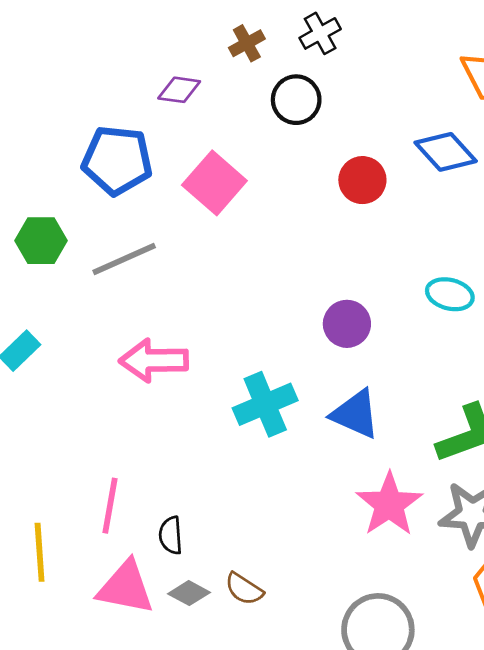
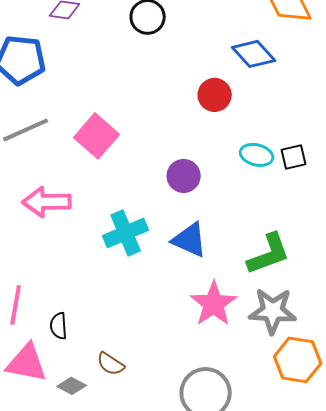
red circle: (362, 180) -> (215, 95), moved
pink square: (214, 183) -> (97, 136), moved
gray diamond: (189, 593) -> (72, 386), moved

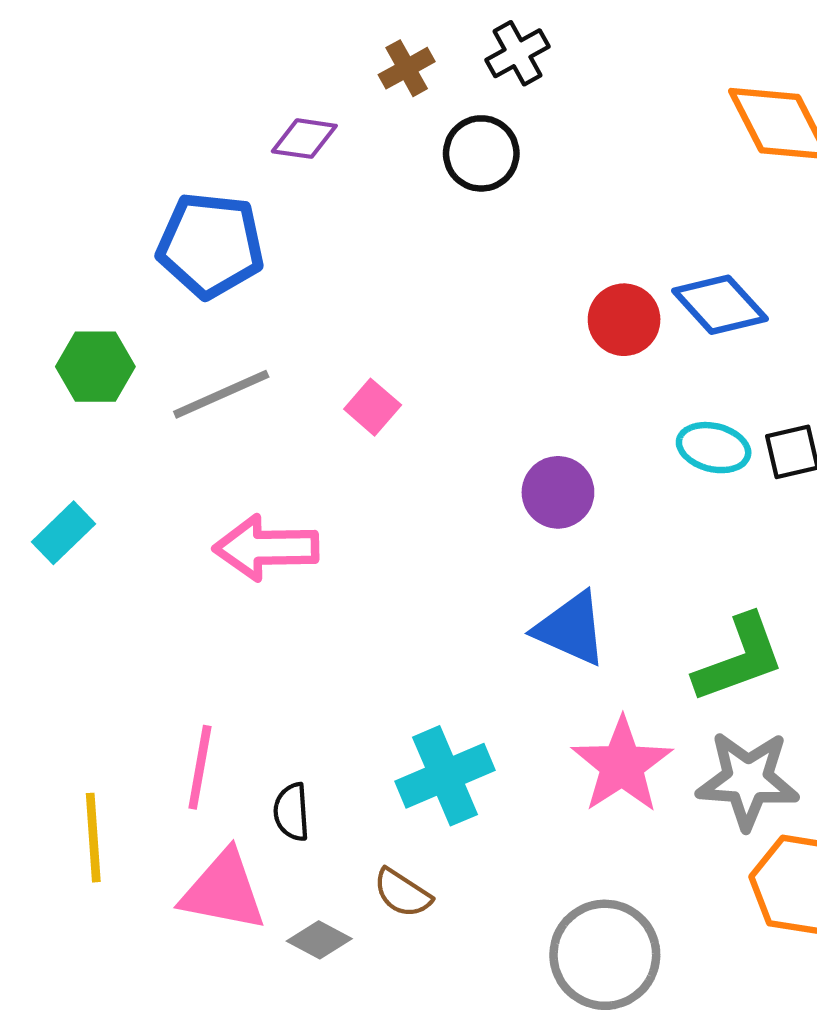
blue diamond: (254, 54) -> (720, 305), moved
pink square: (97, 136) -> (373, 407), size x0.6
cyan cross: (126, 233) -> (445, 776), moved

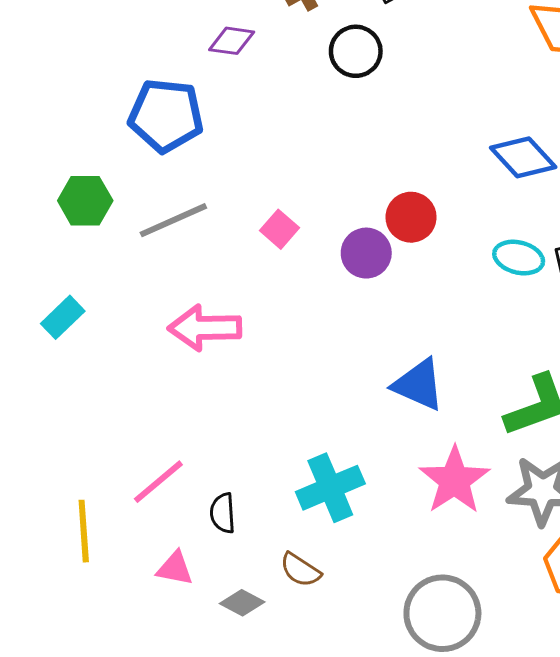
red circle: (624, 320) -> (411, 217), moved
purple circle: (558, 492) -> (366, 253), moved
pink line: (200, 767) -> (158, 482), turned 40
pink triangle: (223, 891) -> (175, 568), size x0.6

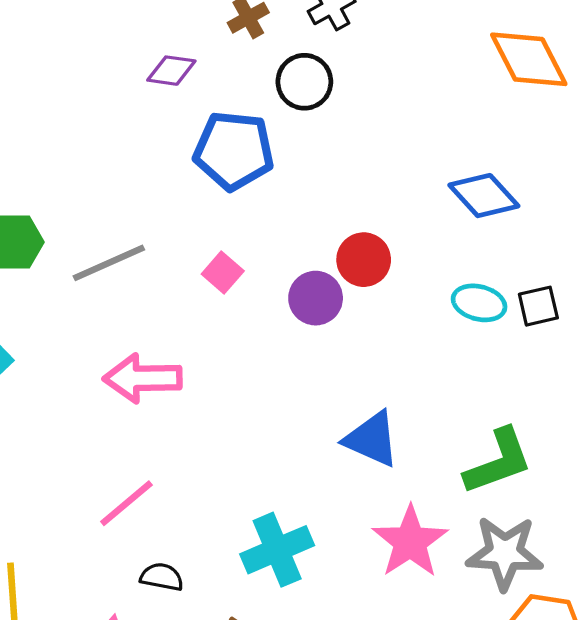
blue pentagon: (166, 116) -> (234, 151), moved
pink line: (158, 482) -> (126, 503), moved
black semicircle: (223, 513) -> (162, 577), turned 105

